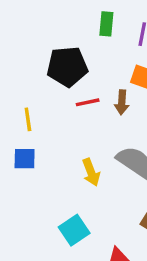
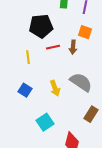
yellow line: (28, 119) -> (28, 57), moved
blue square: (25, 159) -> (25, 90), moved, turned 32

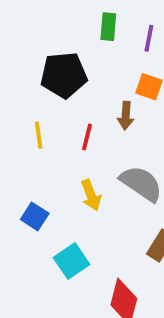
red line: (53, 47) -> (87, 137), moved, turned -64
blue square: (25, 90) -> (35, 216), moved

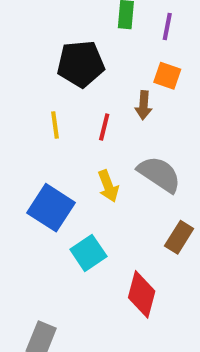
blue square: (35, 216) -> (51, 208), size x1.6

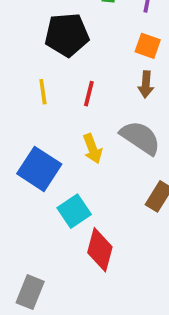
brown arrow: (144, 105) -> (146, 84), moved
red diamond: (142, 294) -> (100, 250), moved

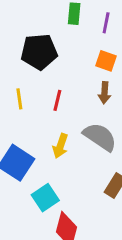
yellow arrow: (93, 149) -> (60, 146), turned 40

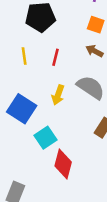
brown arrow: (105, 93) -> (94, 51), turned 114

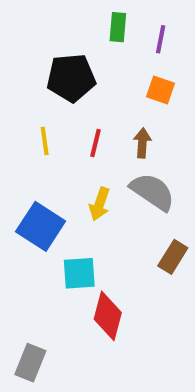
brown arrow: (94, 51) -> (142, 143), moved, turned 66
cyan square: (45, 138) -> (79, 273), turned 30

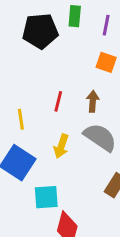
black pentagon: (71, 78) -> (40, 31), moved
yellow line: (45, 141) -> (21, 119), moved

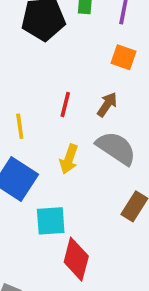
brown arrow: (93, 101) -> (107, 105), turned 30

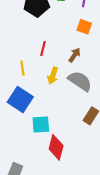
red line: (65, 105) -> (43, 48), moved
yellow arrow: (69, 159) -> (53, 76), moved

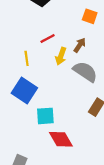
red line: (43, 48) -> (48, 38), turned 48
yellow arrow: (53, 76) -> (61, 56), moved
red diamond: (56, 147) -> (61, 139), turned -45

